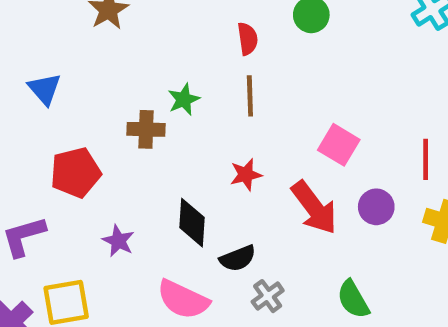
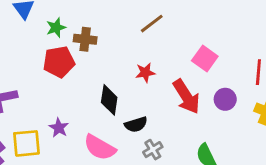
brown line: (250, 96) -> (152, 24), turned 50
green star: (184, 99) -> (56, 28), moved
red pentagon: (75, 173) -> (59, 62), moved
purple star: (118, 241) -> (59, 128), moved

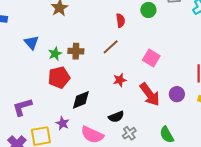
brown line: (152, 24) -> (111, 47), moved
brown cross: (85, 39) -> (76, 51), moved
pink square: (205, 59) -> (151, 58), moved
black diamond: (109, 100) -> (81, 100), moved, turned 65

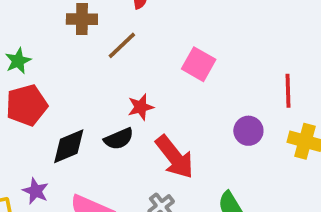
brown cross: (76, 51) -> (82, 19), moved
red arrow: (150, 94) -> (175, 157), moved
black semicircle: (116, 117) -> (119, 139), moved

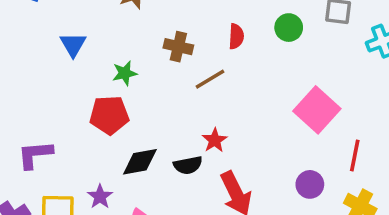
green star: (18, 61) -> (125, 73), moved
pink square: (199, 64) -> (317, 110), moved, size x1.4
red star: (141, 107) -> (215, 140), turned -30

